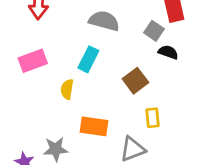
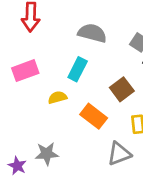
yellow semicircle: (67, 89) -> (57, 97), turned 66
orange rectangle: (94, 126) -> (94, 116), moved, turned 30

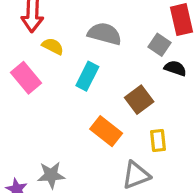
pink rectangle: (25, 71) -> (26, 78), turned 70
yellow semicircle: (57, 97) -> (53, 46), moved, turned 42

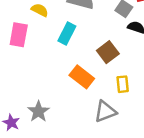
pink rectangle: (26, 78) -> (19, 35), turned 50
gray star: (51, 175) -> (38, 111), turned -30

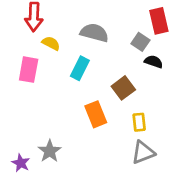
orange rectangle: (82, 77) -> (96, 114), turned 30
gray triangle: (105, 111) -> (143, 152), moved

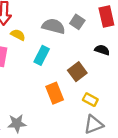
gray square: (140, 42) -> (77, 22), moved
yellow rectangle: (139, 122) -> (90, 100), turned -56
gray star: (50, 151) -> (17, 123), turned 30

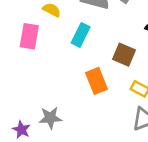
brown square: (77, 72) -> (124, 55), turned -30

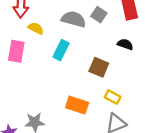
orange rectangle: (96, 81) -> (77, 105), moved, turned -50

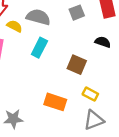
gray square: (99, 15) -> (77, 13), turned 35
gray semicircle: (74, 19) -> (38, 17), moved

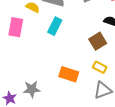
brown square: (77, 65) -> (98, 41), moved, turned 36

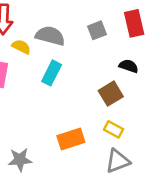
orange rectangle: (69, 74) -> (71, 139), turned -36

